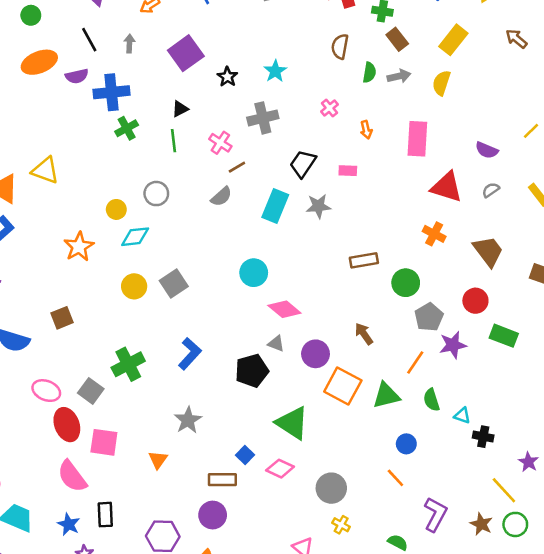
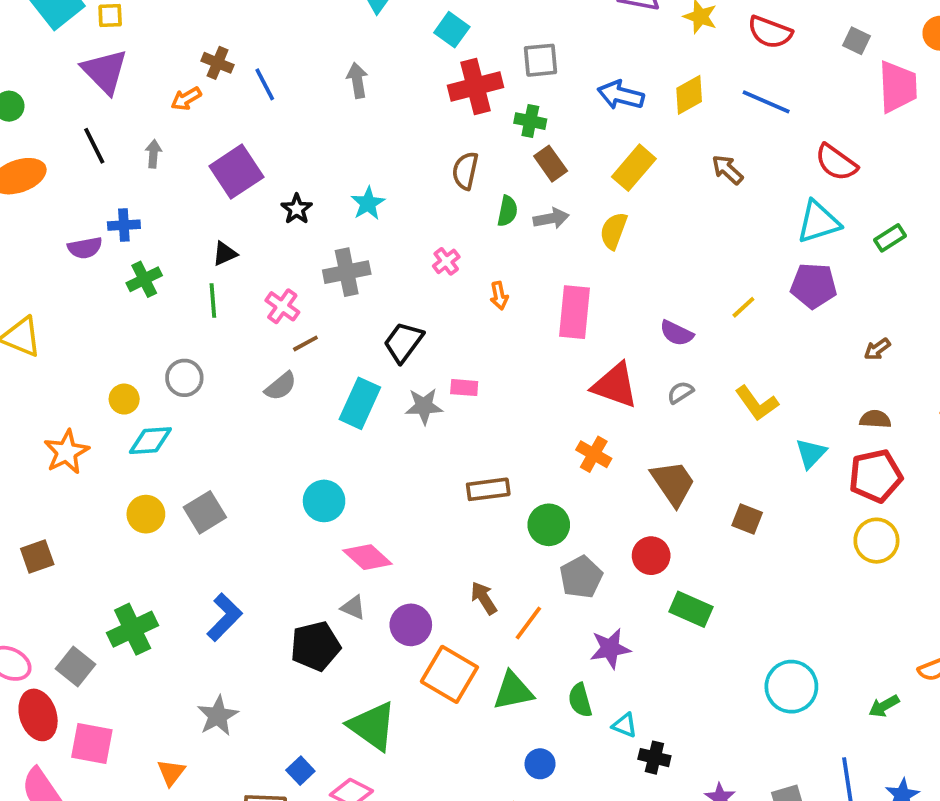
purple semicircle: (77, 76) -> (85, 248), moved
blue cross: (111, 92) -> (124, 225), size x0.6
pink rectangle: (348, 171) -> (464, 388), moved
purple star: (453, 345) -> (610, 648), moved
orange line: (415, 362) -> (528, 623), moved

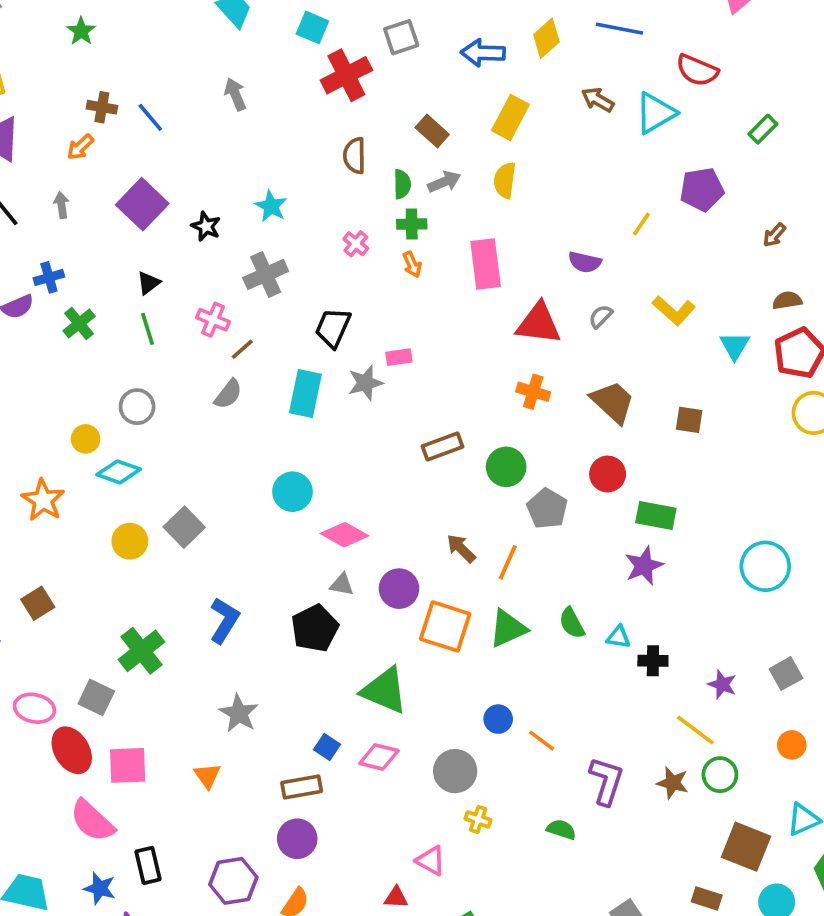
green cross: (530, 121) -> (412, 224), moved
cyan triangle: (818, 222) -> (655, 113), moved
cyan diamond: (150, 441) -> (119, 472), turned 36
purple star: (610, 648) -> (644, 566), moved
blue circle: (540, 764) -> (498, 719), moved

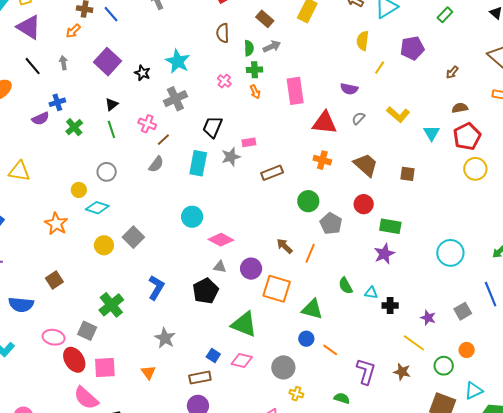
yellow semicircle: (505, 180) -> (363, 41), moved
cyan star: (271, 206) -> (178, 61), size x1.4
brown rectangle: (442, 447) -> (272, 173), moved
green triangle: (508, 628) -> (312, 309), moved, turned 40
green circle: (720, 775) -> (444, 366), moved

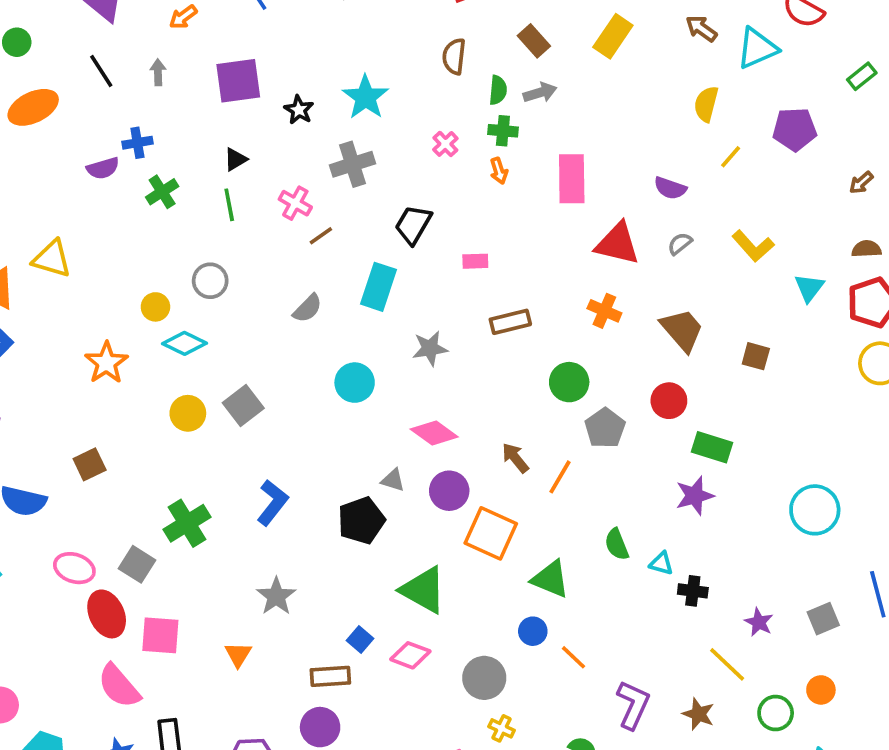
purple square: (107, 62) -> (238, 81), turned 32
gray star: (231, 157) -> (430, 348), moved
gray semicircle: (156, 164) -> (308, 308), moved
pink diamond: (221, 240) -> (434, 433), moved

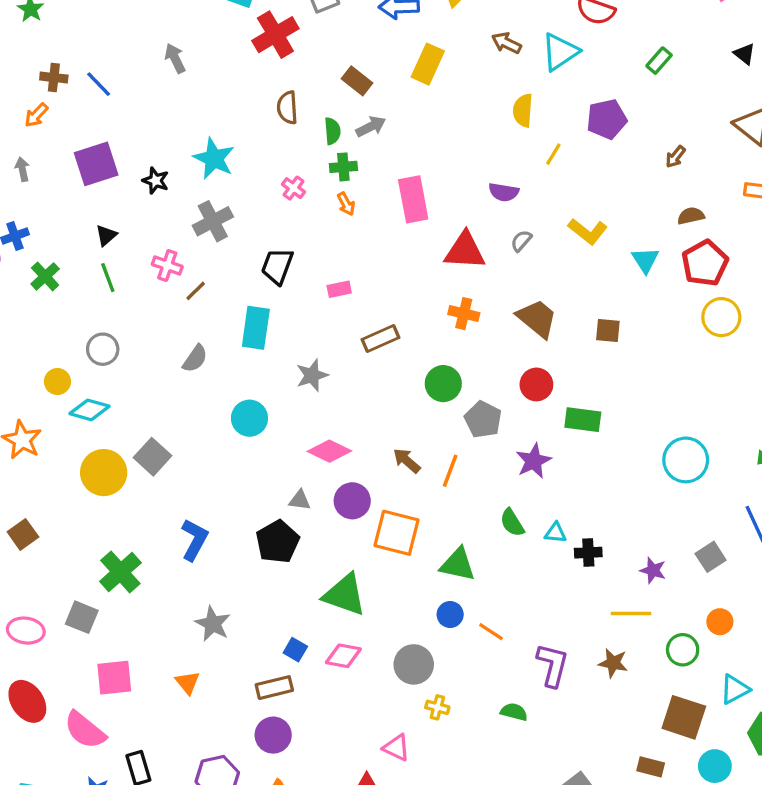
yellow circle: (188, 413) -> (104, 473), size x1.4
purple star: (695, 496) -> (534, 461), moved
red ellipse: (107, 614) -> (27, 701), moved
yellow line: (727, 664) -> (631, 614), turned -33

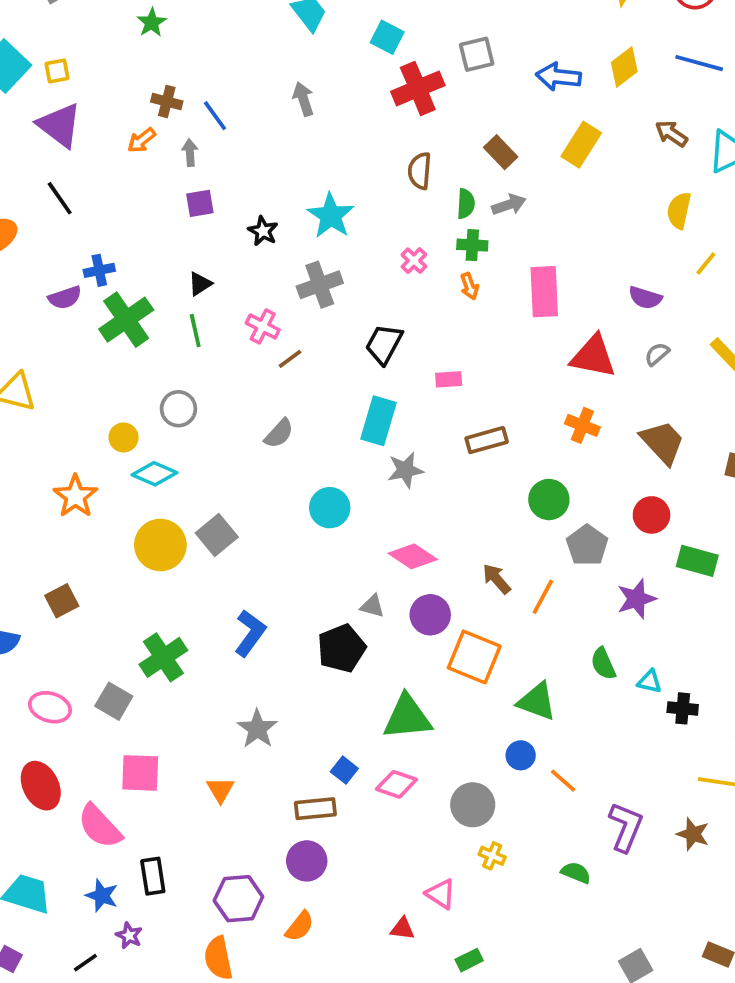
purple square: (96, 164) -> (200, 203), size x0.6
gray arrow: (22, 169) -> (190, 153), moved
green cross: (45, 276) -> (126, 320), size x1.6
cyan rectangle: (256, 328) -> (378, 421), moved
green triangle: (345, 595) -> (407, 717), turned -33

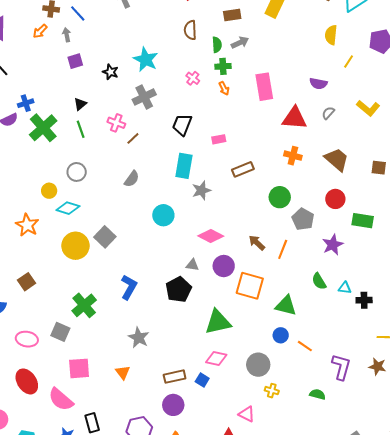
brown rectangle: (501, 152) -> (232, 15), turned -48
blue square: (344, 770) -> (202, 380), moved

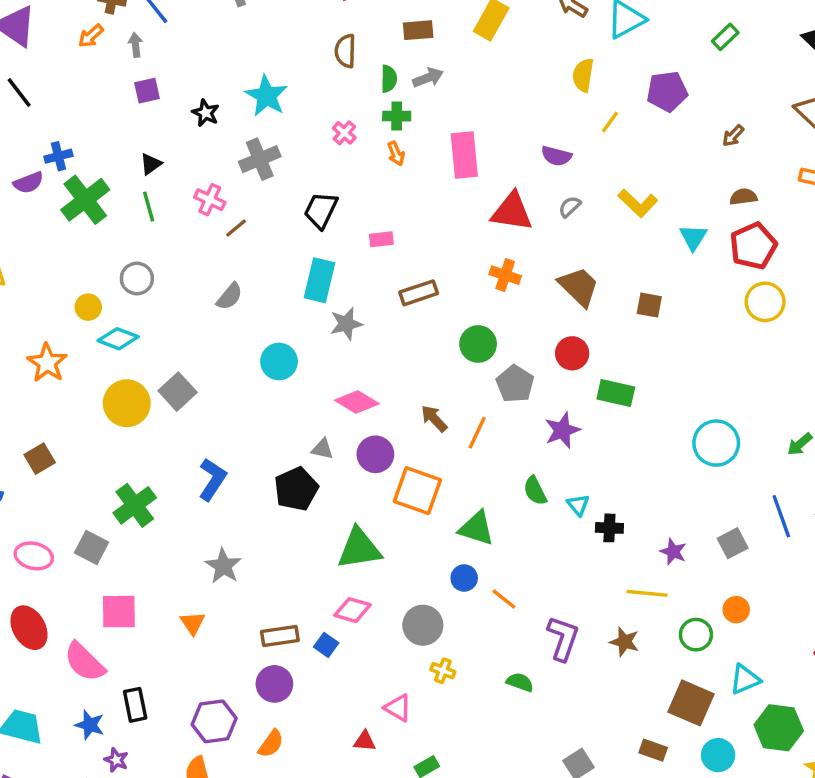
cyan triangle: (345, 288) -> (578, 505), turned 40

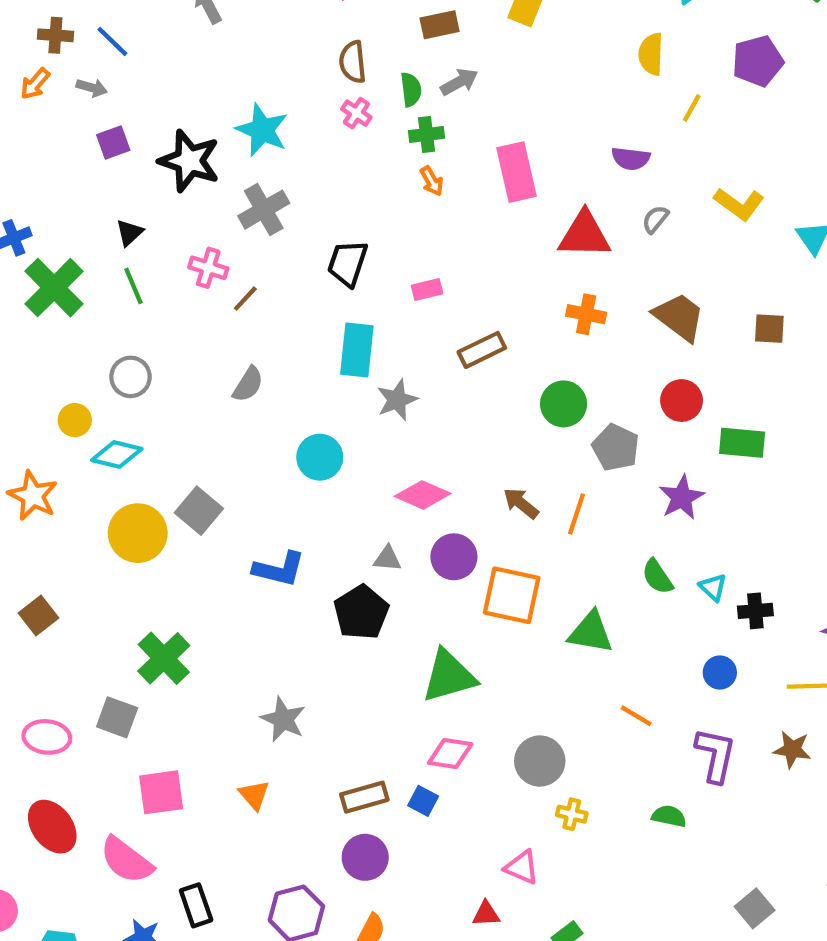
gray arrow: (135, 45) -> (92, 88), turned 120
black star: (206, 113) -> (189, 161), size x1.8
pink cross: (344, 133) -> (356, 113), moved
blue L-shape: (212, 479) -> (279, 569), moved, turned 78
blue circle: (464, 578) -> (720, 672), moved

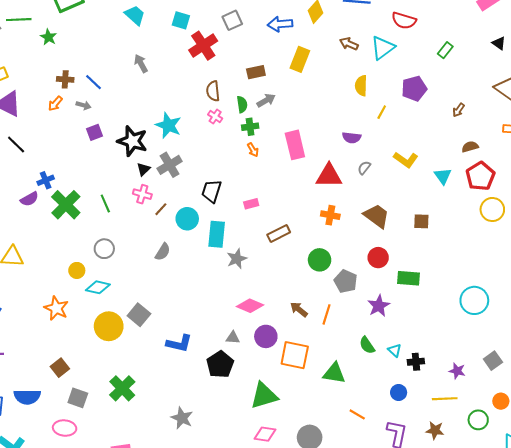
black triangle: (129, 233) -> (144, 169), moved
cyan circle: (320, 457) -> (187, 219), moved
gray square: (117, 717) -> (78, 398), moved

